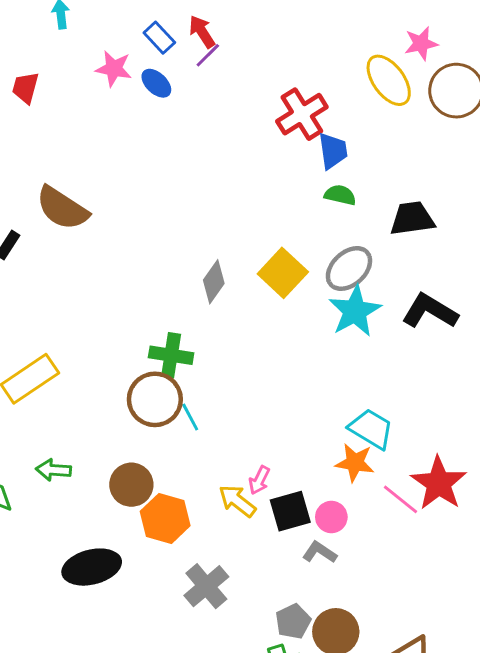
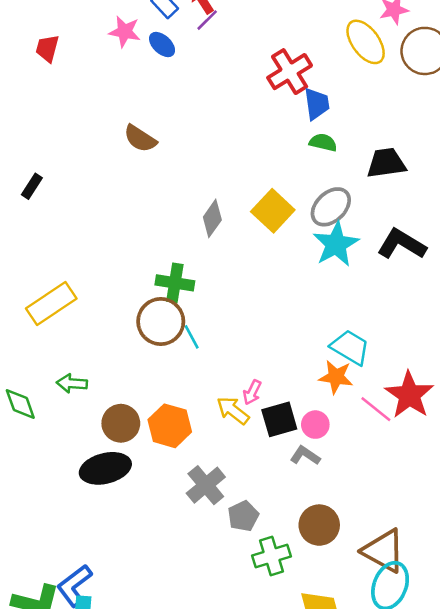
brown semicircle: (62, 208) -> (140, 139), moved, size x0.7
brown circle: (131, 485) -> (121, 423), moved
gray pentagon: (293, 621) -> (243, 516), moved

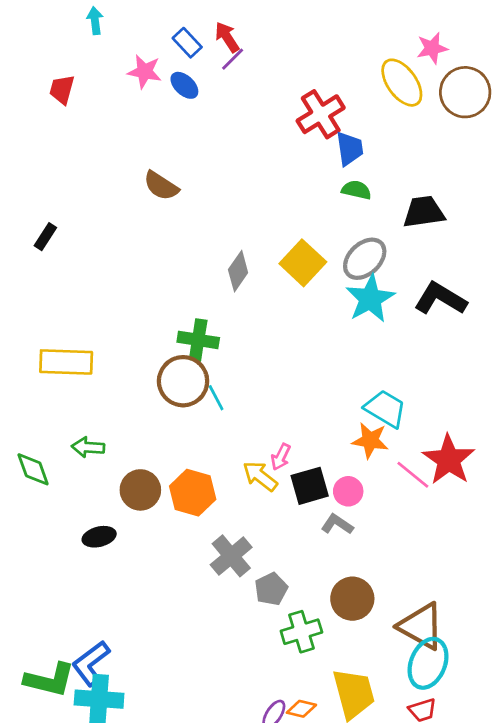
yellow rectangle: (51, 303) -> (66, 362), turned 36
black ellipse: (105, 468) -> (99, 537), moved, size x0.6

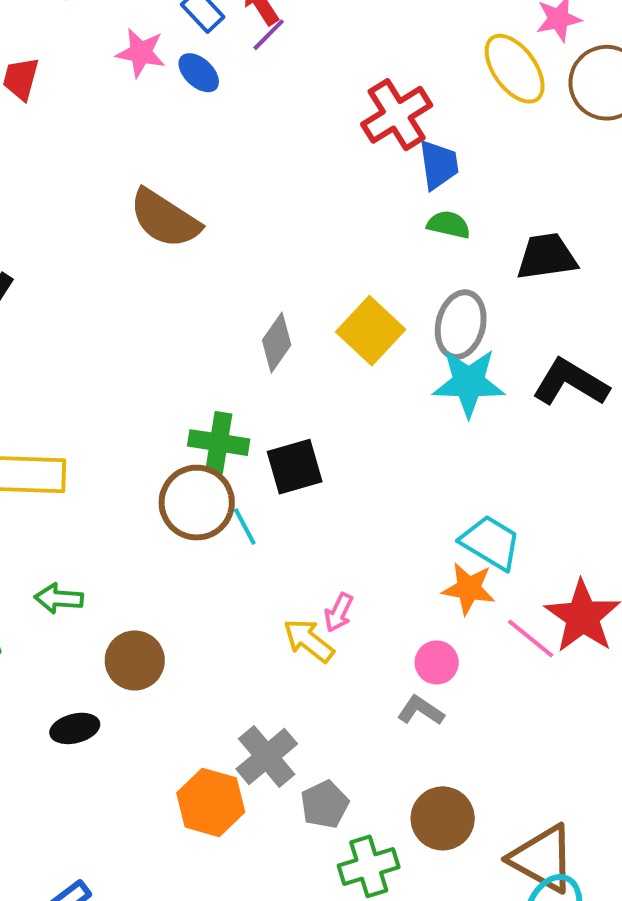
brown semicircle: (161, 186) -> (165, 219), size x1.4
gray ellipse: (365, 259) -> (461, 325), turned -33
cyan star: (370, 299) -> (469, 383), turned 30
black square: (310, 486) -> (295, 467), moved
orange hexagon: (193, 493) -> (211, 802), moved

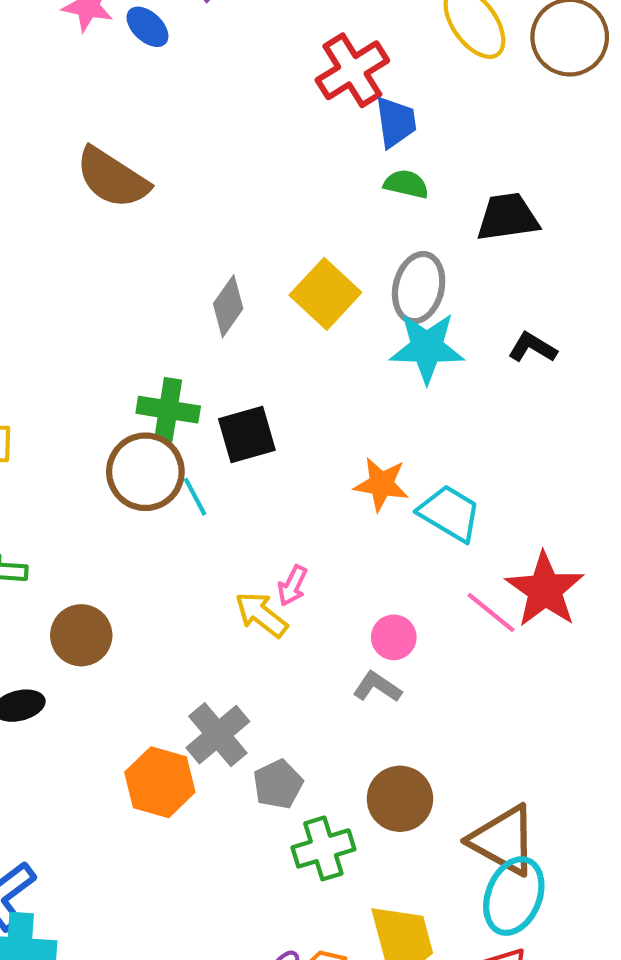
black L-shape: (571, 383) -> (532, 348), size x0.6
orange star: (469, 589) -> (381, 484), moved

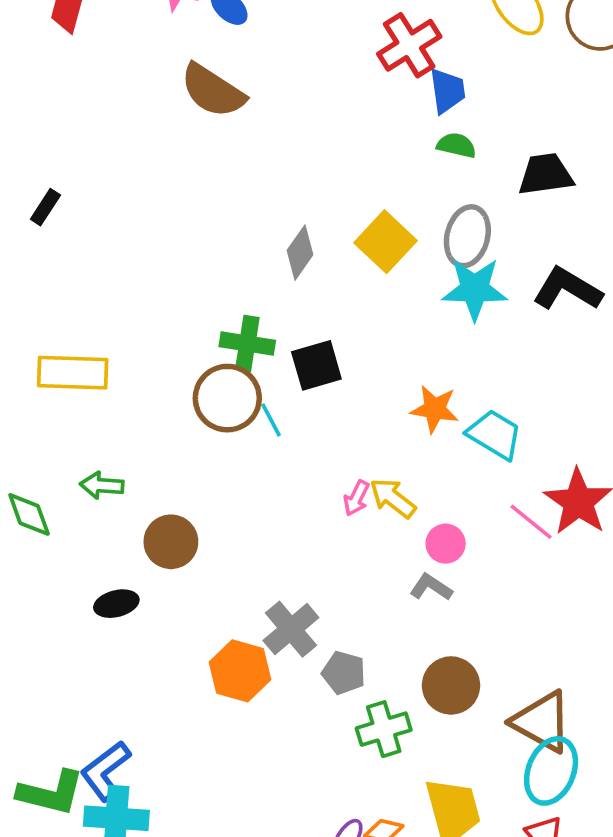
brown semicircle: (112, 178) -> (213, 91), moved
black L-shape: (532, 348) -> (567, 289), size x1.6
yellow arrow: (261, 615) -> (393, 498), moved
gray pentagon: (278, 784) -> (344, 673), turned -30

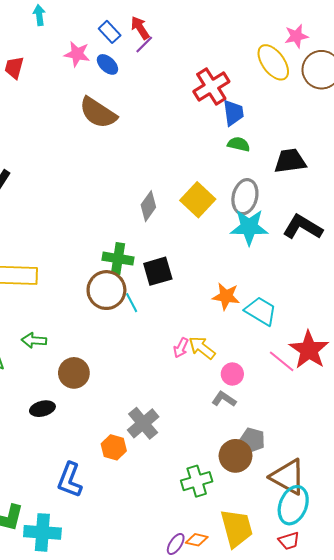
orange hexagon: (240, 671) -> (114, 447), size x0.7
gray pentagon: (344, 673) -> (252, 440), moved
blue L-shape: (105, 771) -> (70, 480), moved, turned -32

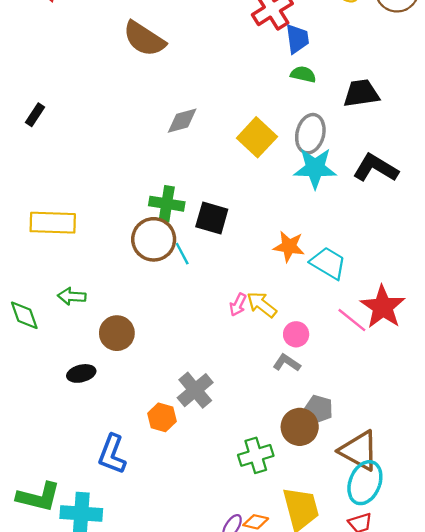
gray diamond: (148, 206) -> (182, 121), moved, turned 40
black square: (158, 271) -> (212, 218), turned 32

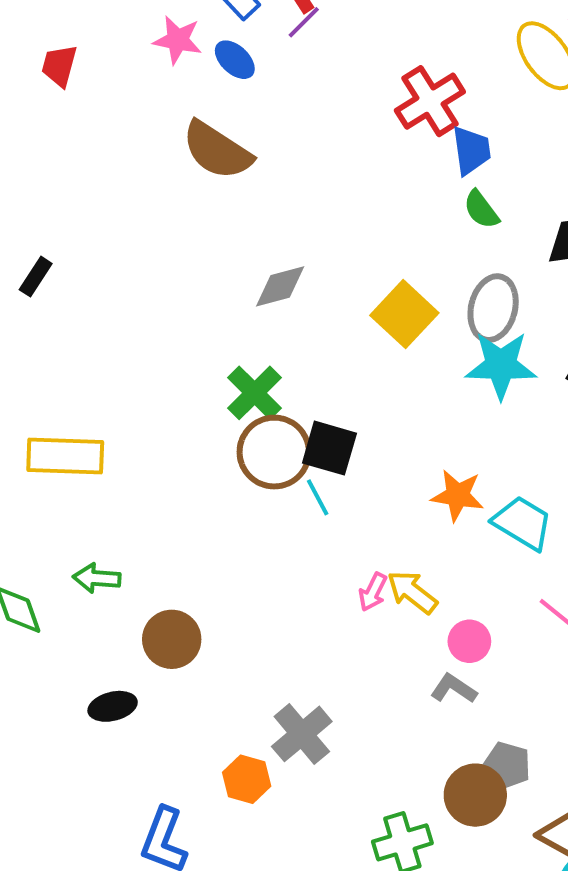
green semicircle: (303, 74) -> (481, 210), turned -140
green cross: (167, 204) -> (255, 393), moved, turned 36
brown circle: (154, 239) -> (274, 452), moved
cyan line: (182, 254) -> (318, 497), moved

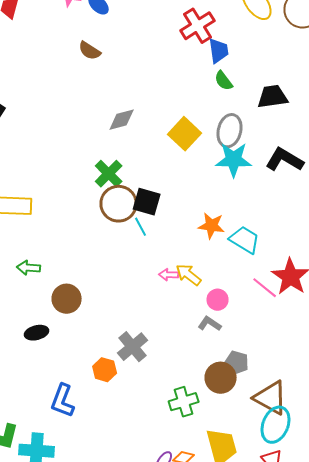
brown semicircle: (217, 150) -> (90, 51), size x0.6
pink arrow: (373, 592) -> (169, 275), turned 66

